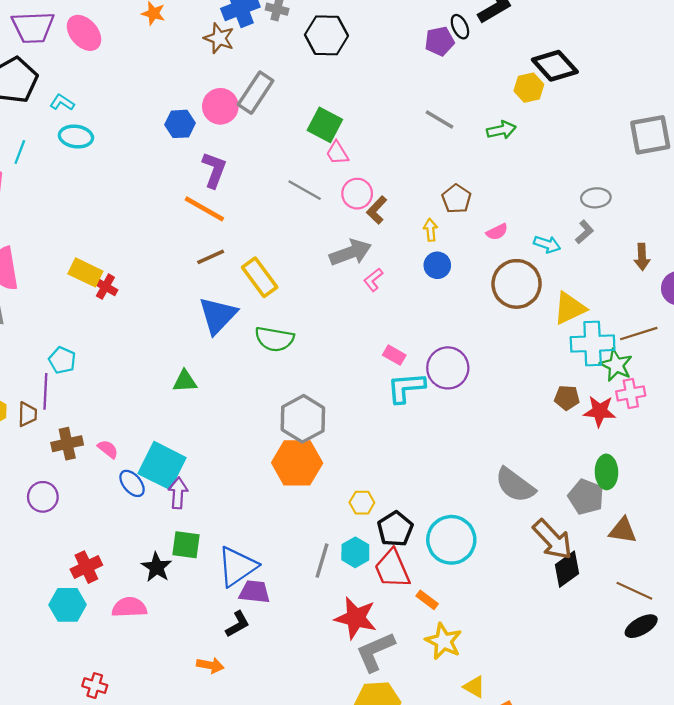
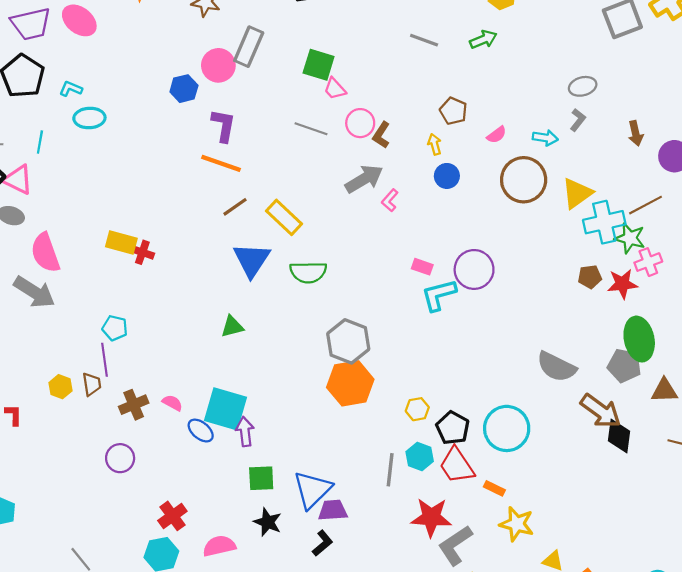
green ellipse: (606, 472) -> (639, 339), size x1.4
black star: (157, 567) -> (268, 522), moved
black diamond: (567, 569) -> (619, 436), turned -36

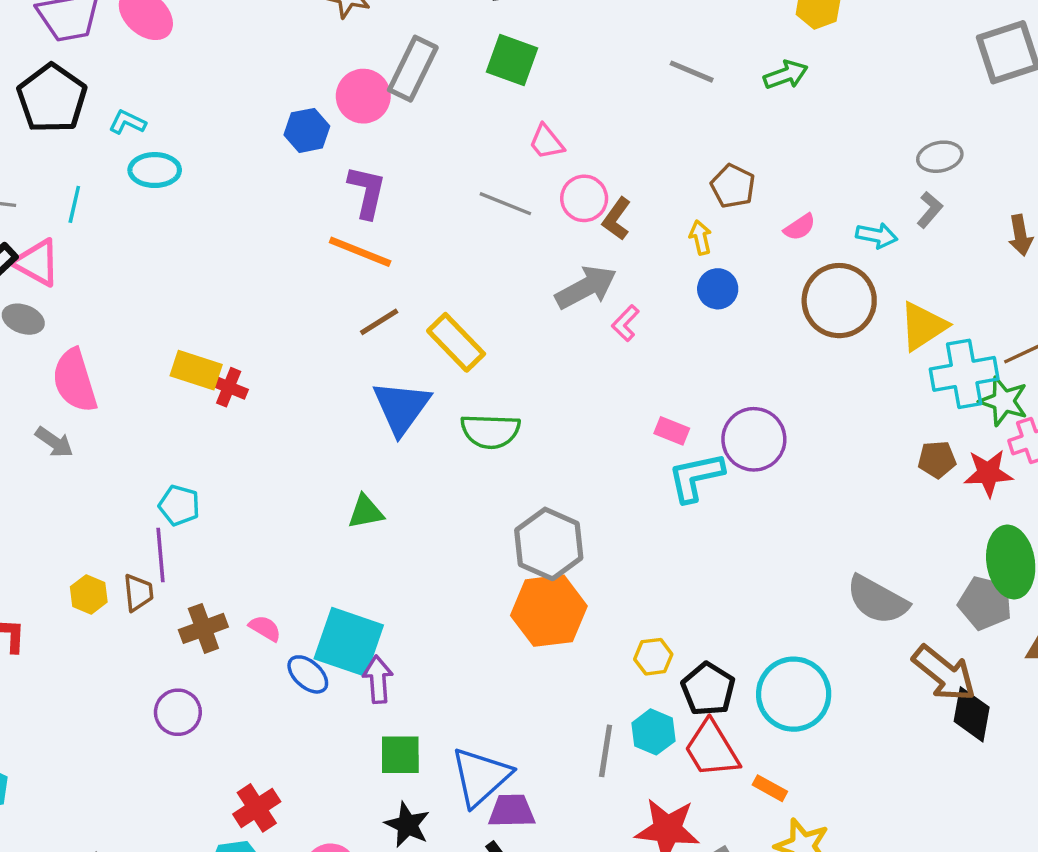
green square: (319, 65) -> (512, 60), moved
gray arrow: (34, 292) -> (54, 442), size x0.6

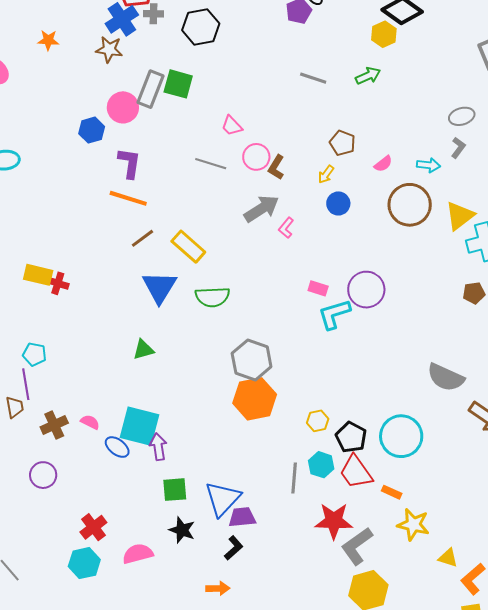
green square: (512, 60) -> (178, 84), moved
yellow arrow: (700, 238) -> (326, 174), turned -126

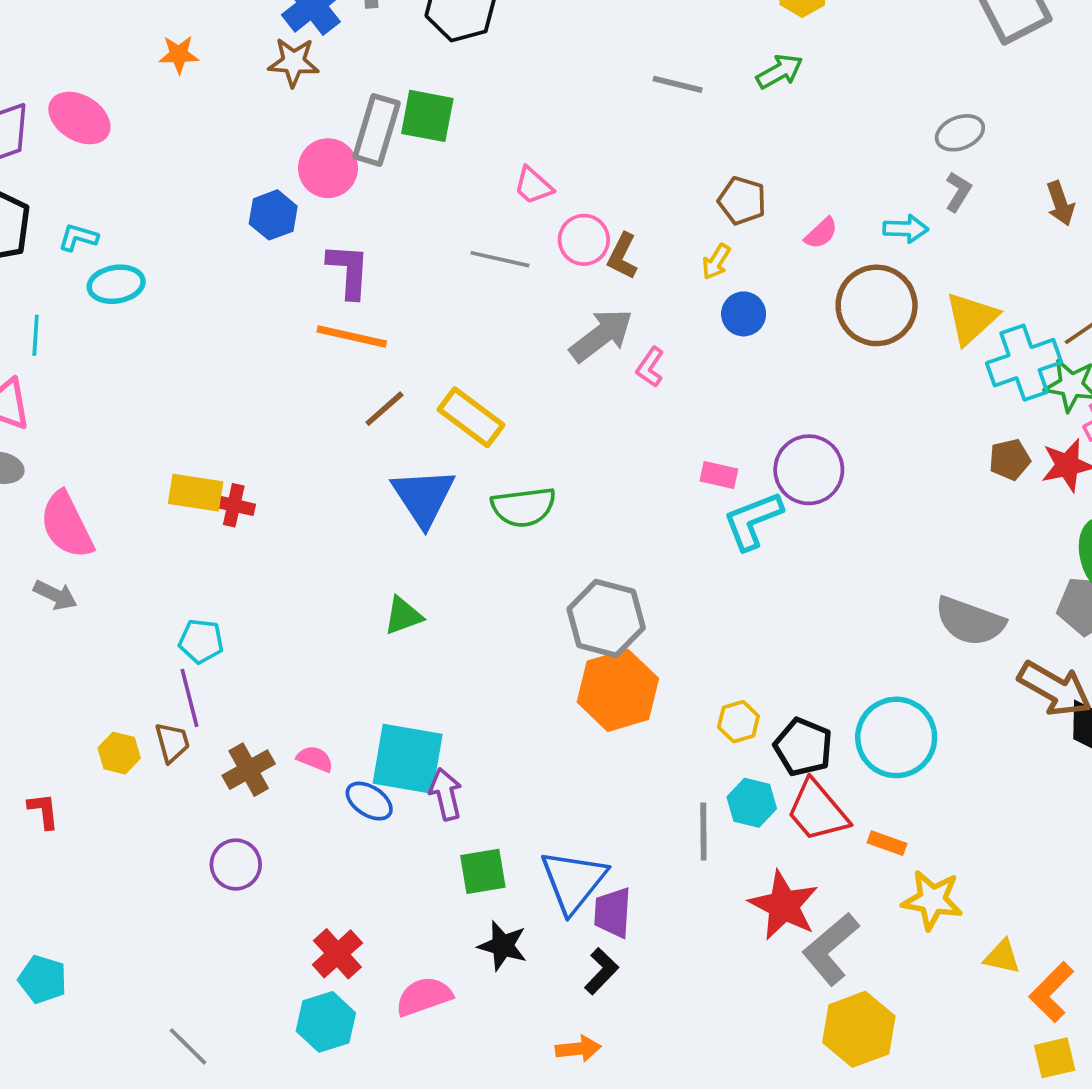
purple trapezoid: (242, 517) -> (613, 913), turned -76
red star: (334, 521) -> (784, 905), turned 30

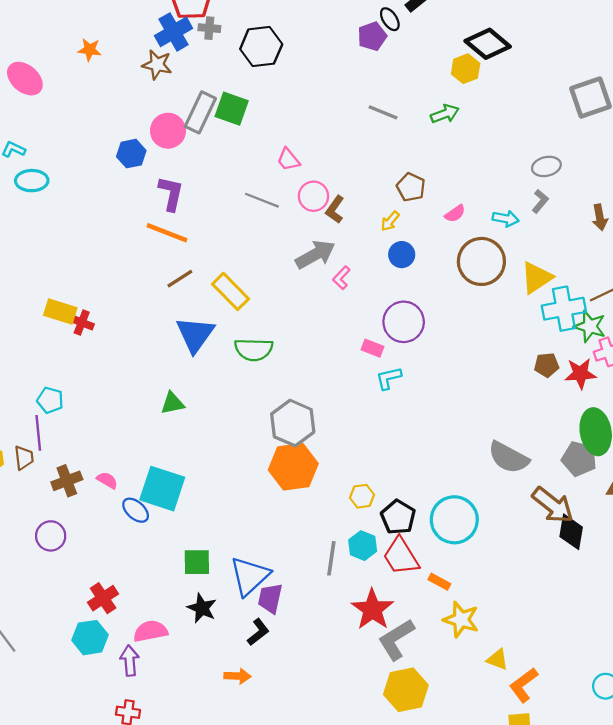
purple circle: (809, 470) -> (404, 322), moved
cyan L-shape: (753, 521) -> (389, 378), size x0.7
purple arrow: (446, 794) -> (130, 661), moved

